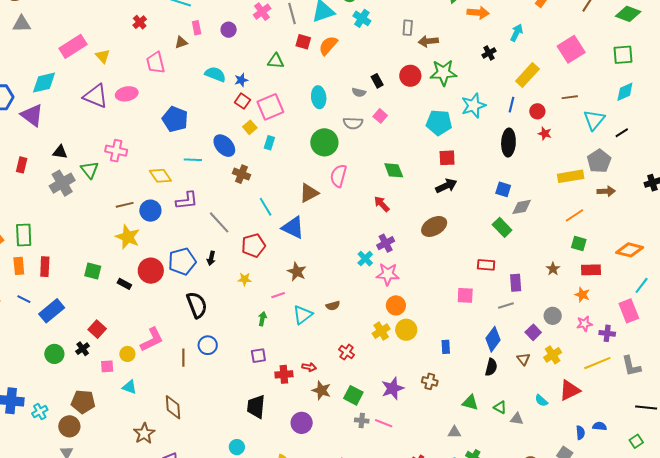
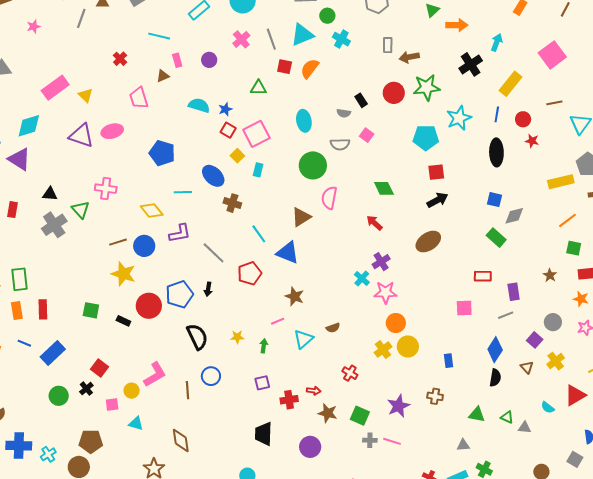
black cross: (489, 53) -> (471, 64), size x1.6
yellow star: (245, 279) -> (237, 337), moved

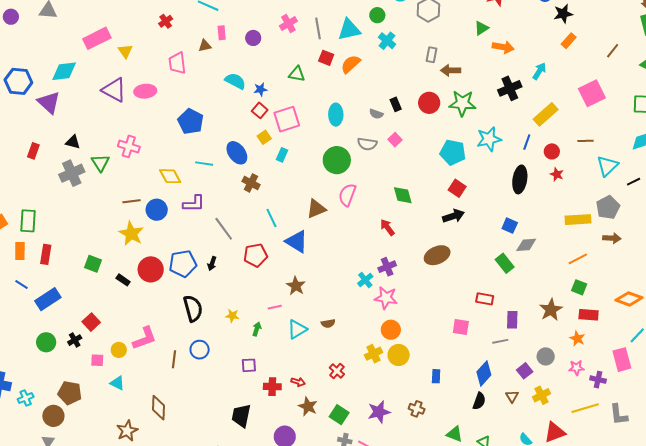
red square: (436, 172) -> (457, 188), turned 30
brown star: (550, 275) -> (551, 310), size x1.6

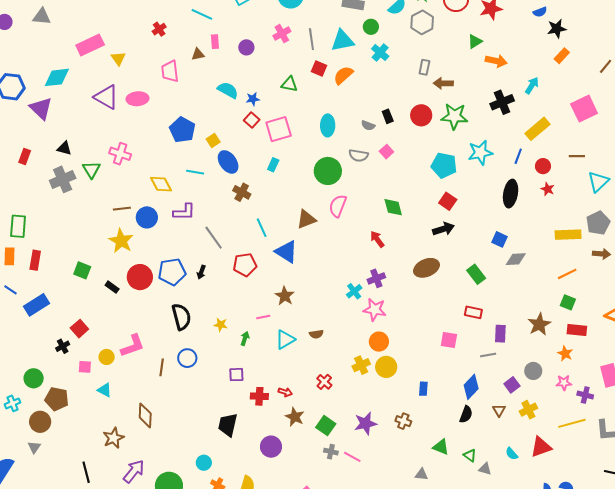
yellow square: (264, 137) -> (213, 140), moved
green rectangle: (505, 263) -> (476, 274), moved
green circle: (46, 342) -> (34, 378), moved

